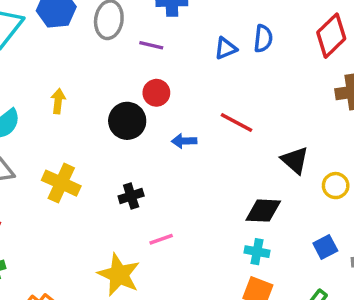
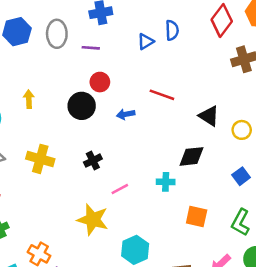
cyan cross: (257, 252) -> (166, 182), moved

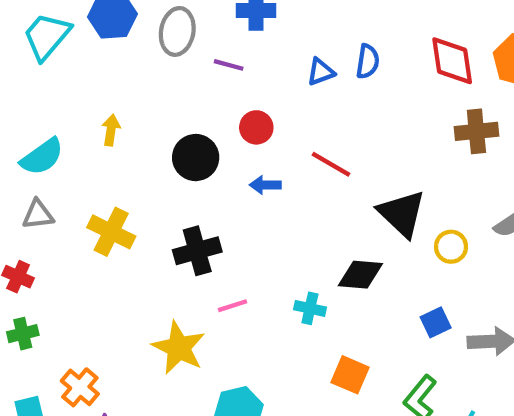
red diamond: (222, 20) -> (452, 61), turned -56
red circle: (100, 82) -> (256, 127), moved
black triangle: (209, 116) -> (402, 214), size x1.4
black cross: (93, 161) -> (197, 251), size x1.5

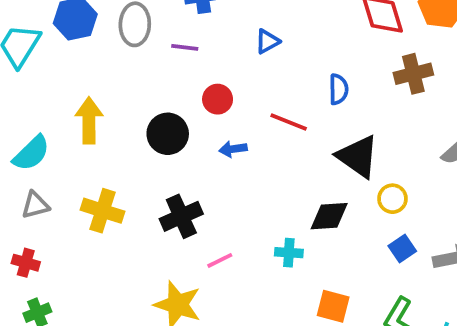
blue semicircle: (368, 61) -> (339, 89), moved
yellow arrow: (111, 130) -> (89, 120), size x1.6
yellow circle: (451, 247) -> (392, 199), moved

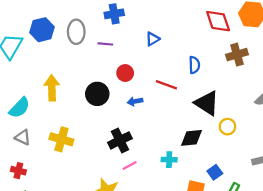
gray triangle: (35, 205) -> (23, 137), turned 42
black cross: (181, 216) -> (120, 140), moved
blue square: (402, 249) -> (215, 172), moved

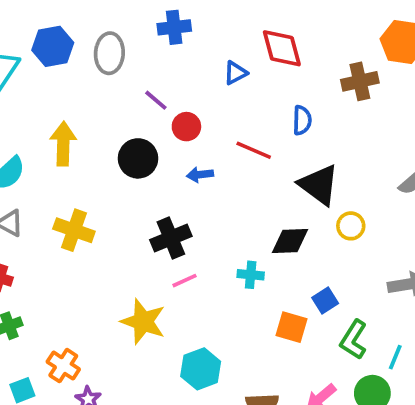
red diamond: (218, 21) -> (282, 48), moved
purple line: (105, 44) -> (156, 100), moved, turned 32
brown cross: (237, 55) -> (360, 81), moved

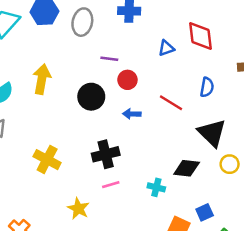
purple line: (156, 100) -> (109, 59), turned -42
yellow cross: (74, 230) -> (47, 160), moved
yellow star: (143, 322) -> (78, 208), size x0.7

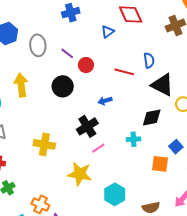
gray ellipse: (82, 22) -> (38, 45), moved
purple line: (109, 59) -> (67, 53), turned 48
blue semicircle: (207, 87) -> (149, 60), moved
blue arrow: (132, 114) -> (105, 101), moved
yellow star: (78, 208) -> (80, 174), size x1.4

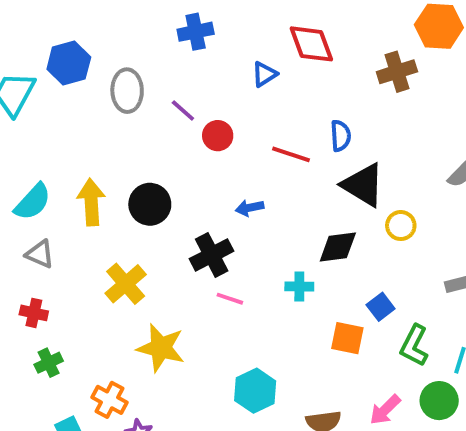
yellow arrow: (21, 85) -> (91, 202), moved
black circle: (63, 86) -> (150, 204), moved
yellow cross: (44, 144) -> (126, 284), turned 35
pink line: (98, 148) -> (230, 299), turned 48
yellow star: (80, 174) -> (161, 348), moved

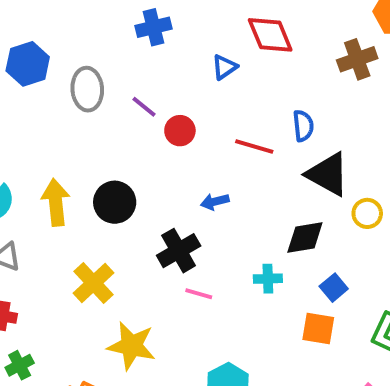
blue square: (381, 307) -> (334, 288), moved

